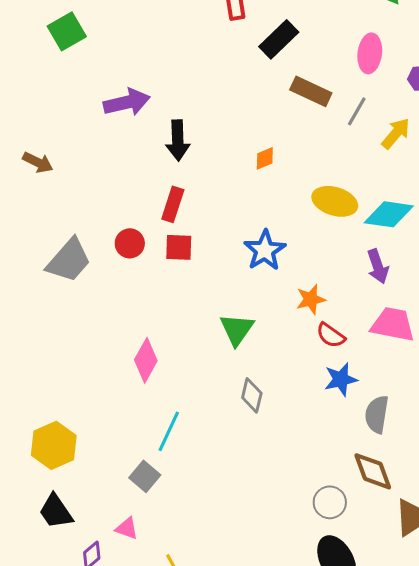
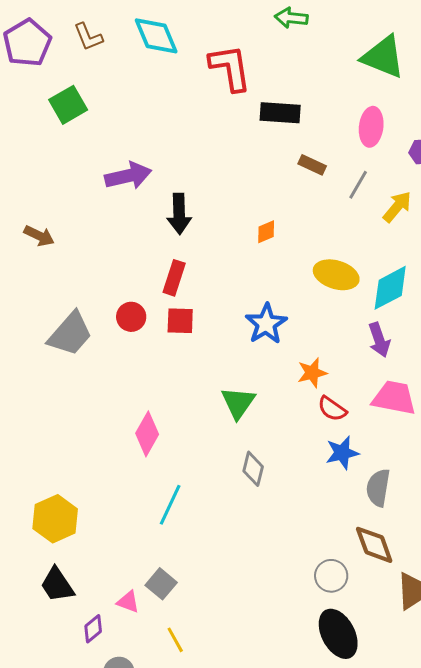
black rectangle: (279, 39) -> (280, 113), turned 48
brown rectangle: (311, 91) -> (312, 165), size x0.7
cyan diamond: (389, 214) -> (390, 288), turned -36
gray square: (145, 476) -> (161, 584), moved

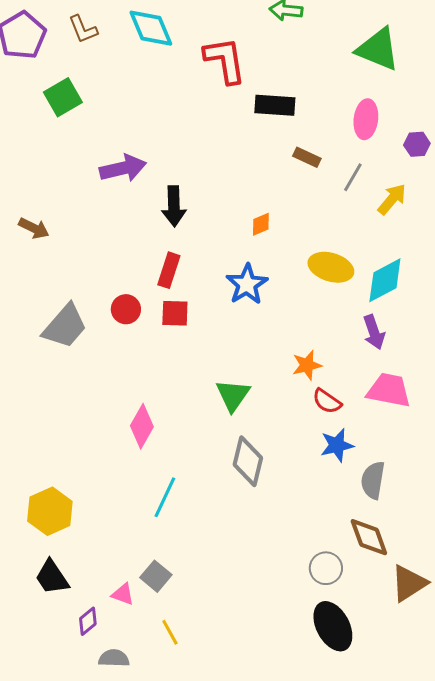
blue star: (266, 324) -> (247, 284), moved
gray diamond: (253, 469) -> (248, 461), size x1.4

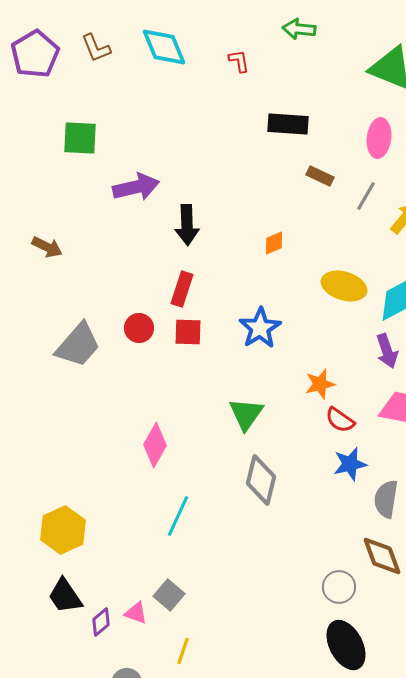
red L-shape: (225, 60) -> (239, 61), moved, size x0.5
green square: (63, 97) -> (80, 138), moved, turned 33
blue star: (247, 284) -> (260, 328), moved
purple diamond: (88, 621) -> (101, 622), moved
yellow line: (170, 632) -> (183, 651), turned 48

